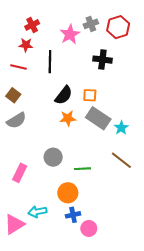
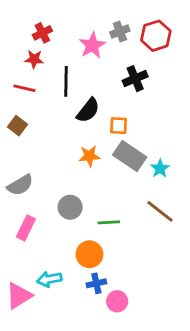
black cross: (102, 60) -> (135, 79), turned -30
black semicircle: (64, 95) -> (88, 110), moved
gray semicircle: (16, 120) -> (20, 185), moved

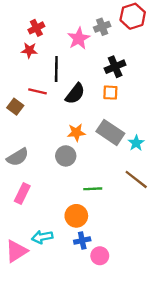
red hexagon: (156, 36) -> (133, 16), moved
red line: (24, 88) -> (38, 91), moved
orange square: (119, 126) -> (110, 93), moved
gray circle: (70, 207) -> (66, 156), moved

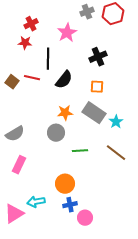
gray cross: (102, 27) -> (87, 12), moved
orange square: (110, 93) -> (97, 87), moved
brown square: (15, 107) -> (12, 82), moved
green line: (93, 189) -> (80, 151), moved

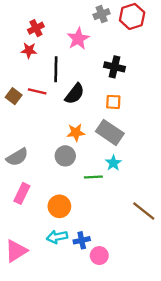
black cross: (98, 57) -> (114, 67), turned 36
cyan star: (116, 122) -> (113, 163), moved
brown line: (116, 153) -> (144, 211), moved
orange circle: (65, 184) -> (59, 206), moved
cyan arrow: (36, 202) -> (57, 237), moved

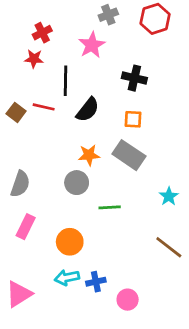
gray cross: (102, 14) -> (108, 15), moved
gray semicircle: (17, 157) -> (20, 184), turned -40
cyan star: (113, 163) -> (169, 196), moved
pink circle: (99, 256) -> (128, 300), moved

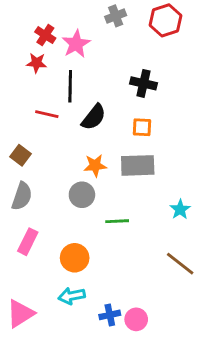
red cross: (42, 33) -> (45, 35), turned -30
pink star: (92, 45) -> (76, 44), moved
brown square: (16, 112) -> (20, 155), moved
gray rectangle: (129, 155) -> (138, 165), turned -36
blue cross: (96, 282) -> (110, 315), moved

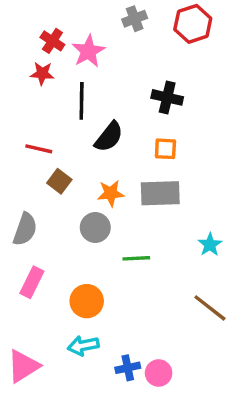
red line: (47, 114) -> (39, 149), moved
brown square: (20, 155) -> (59, 181), moved

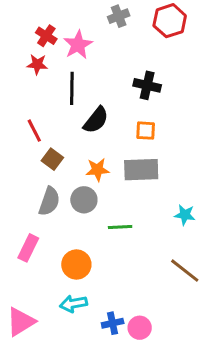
red line: (39, 149) -> (34, 131), turned 50
gray semicircle: (25, 229) -> (49, 201), moved
cyan star: (210, 245) -> (185, 215), turned -30

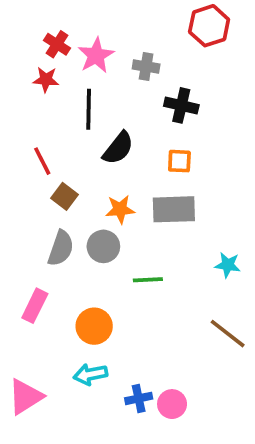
gray cross: (119, 16) -> (146, 67), moved, turned 30

